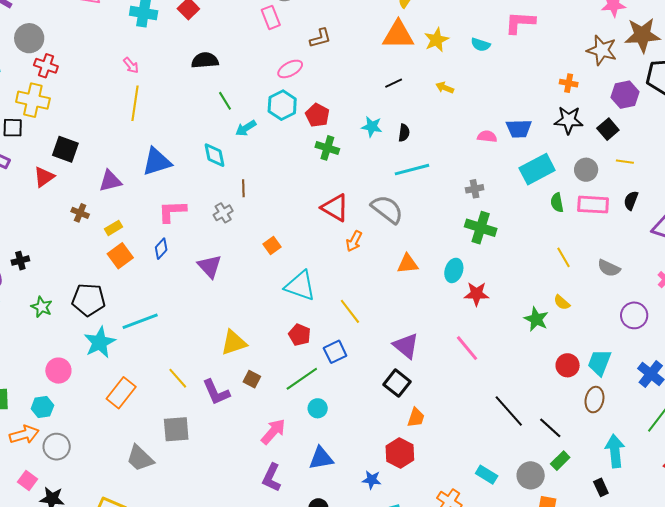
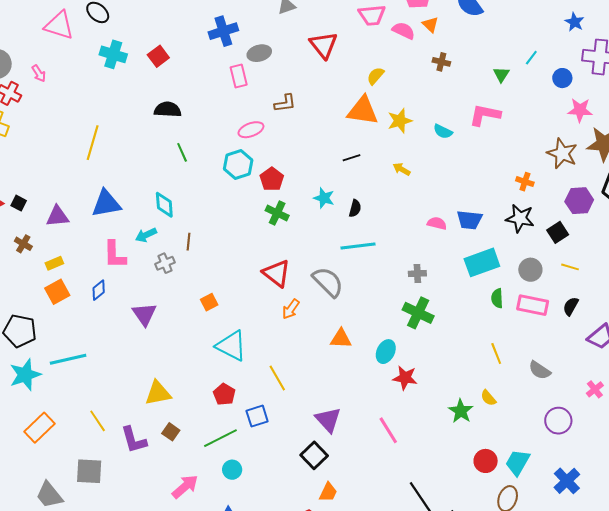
pink arrow: (131, 65) -> (39, 73), moved
cyan arrow: (246, 128) -> (146, 235), moved
black square: (65, 149) -> (19, 203), moved, size x0.6
pink L-shape: (172, 211) -> (115, 255), turned -96

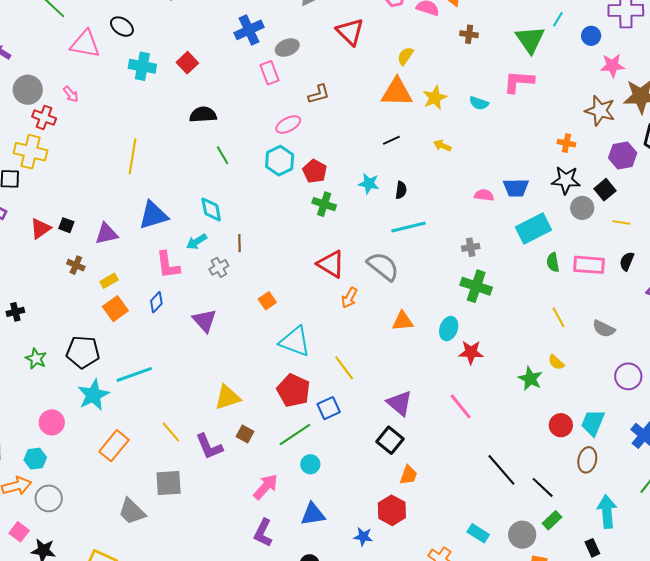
green triangle: (501, 74) -> (530, 40), size x1.8
gray circle: (530, 270) -> (582, 208), moved
red pentagon: (224, 394) -> (293, 390), size x1.5

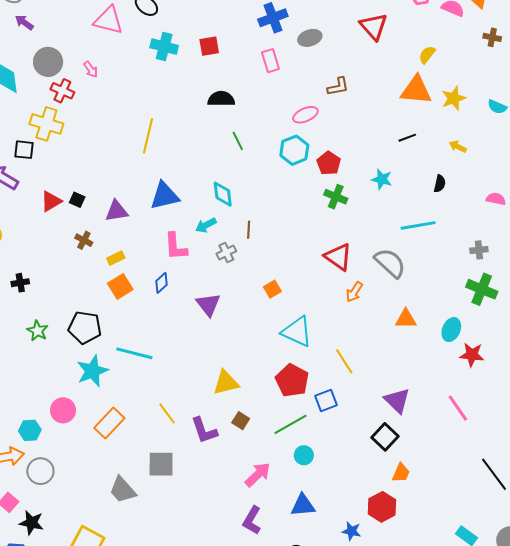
red square: (187, 63) -> (209, 46), turned 30
pink rectangle: (270, 73) -> (270, 61), moved
black semicircle: (401, 190) -> (440, 184), moved
cyan line: (134, 374) -> (134, 353), turned 30
pink circle: (52, 422) -> (63, 410), moved

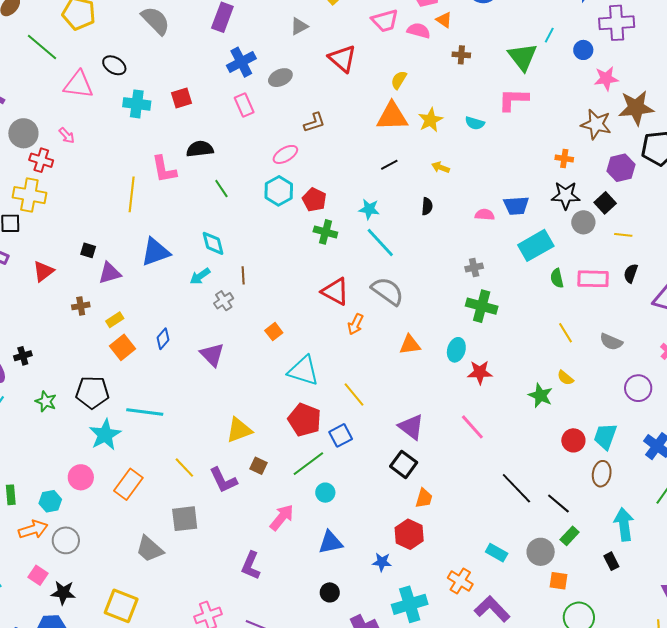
black square: (77, 200) -> (88, 250), moved
cyan line: (418, 225) -> (380, 242), moved, turned 64
brown cross: (84, 240) -> (81, 306), turned -30
pink L-shape: (176, 247) -> (164, 169), moved
purple L-shape: (252, 520) -> (251, 566), moved

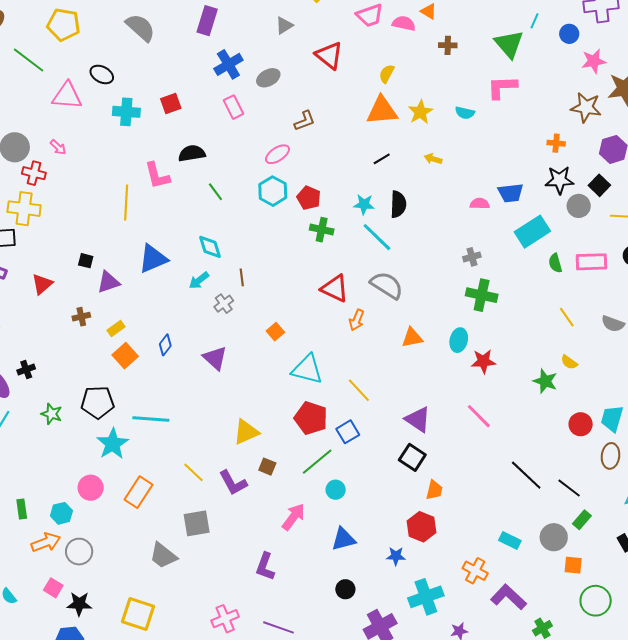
black semicircle: (427, 206) -> (398, 204), moved, size x1.5

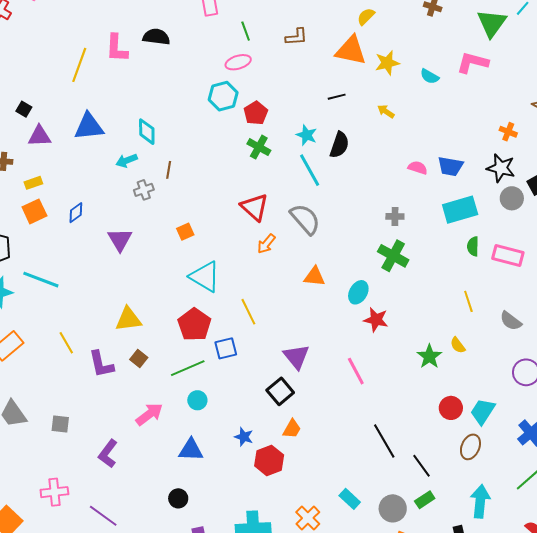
brown L-shape: (305, 121) -> (296, 37), moved
green line: (215, 192) -> (246, 31), moved
gray square: (197, 523) -> (60, 424), moved, size x0.7
blue star: (396, 556) -> (244, 437), moved

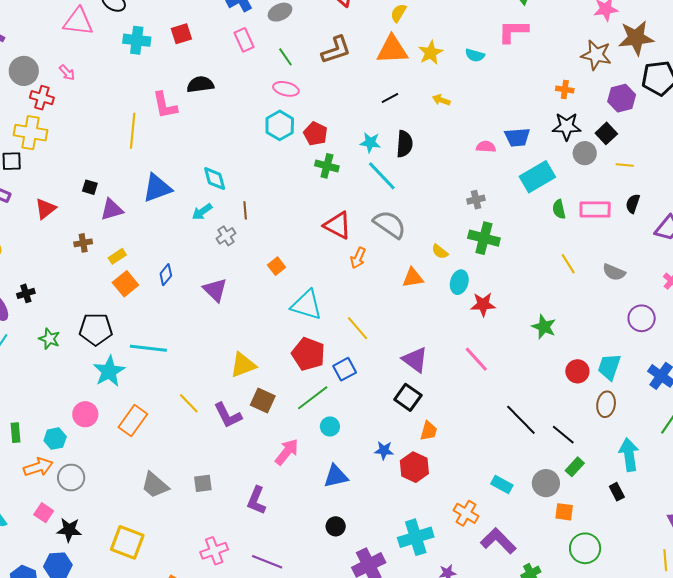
brown L-shape: (296, 37) -> (336, 50), size x1.4
pink ellipse: (238, 62) -> (286, 89), turned 45
yellow semicircle: (458, 345) -> (440, 252), moved
brown square: (139, 359) -> (263, 401), size x1.4

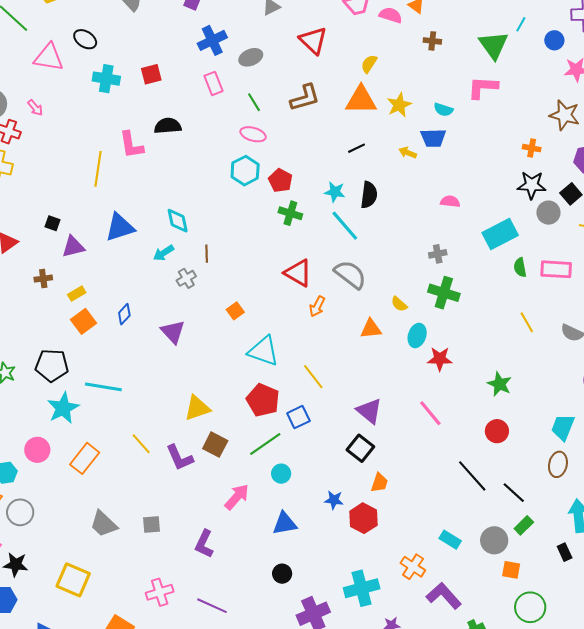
blue trapezoid: (517, 137) -> (433, 138), moved
red circle: (577, 371) -> (497, 431), moved

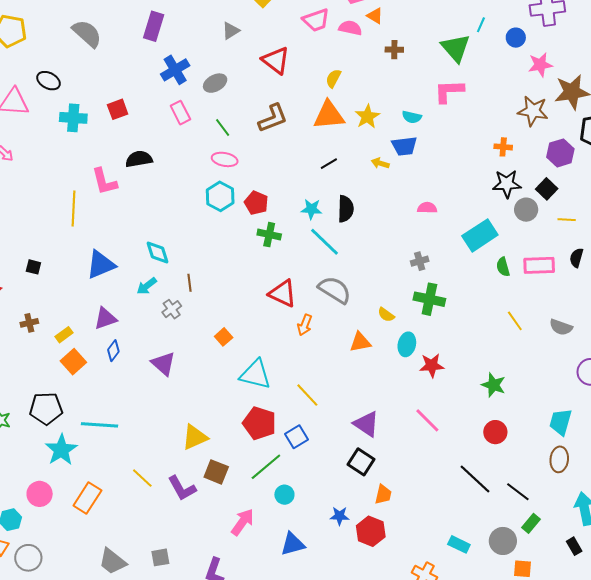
purple triangle: (73, 247) -> (105, 318), moved

